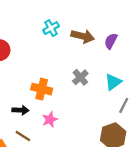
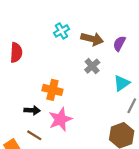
gray cross: (80, 77) -> (92, 66), moved
pink star: (50, 120) -> (60, 119), size x1.5

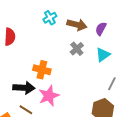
cyan triangle: (122, 83) -> (103, 55), moved
black arrow: (32, 110) -> (24, 88), size x1.5

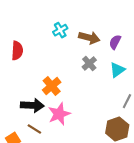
orange cross: (42, 70) -> (52, 86), turned 36

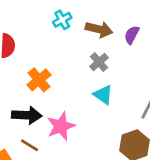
cyan triangle: (117, 70) -> (103, 95), moved, turned -49
orange cross: (52, 86) -> (39, 80), moved

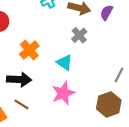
cyan triangle: (103, 95) -> (64, 62), moved
pink star: (61, 126) -> (63, 93), moved

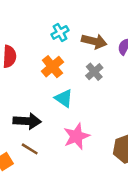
orange cross: (29, 50) -> (52, 67), moved
cyan triangle: (64, 62) -> (64, 98), moved

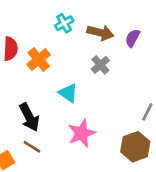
orange cross: (52, 67) -> (39, 59), moved
black arrow: (27, 121) -> (29, 117), turned 60

